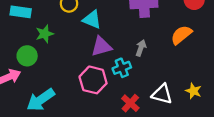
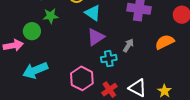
purple triangle: (101, 46) -> (96, 37), turned -30
pink hexagon: (93, 80) -> (82, 78), moved

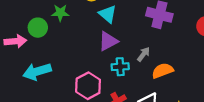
orange semicircle: (165, 42) -> (163, 71), moved

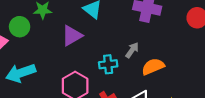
purple triangle: (108, 41) -> (72, 36), moved

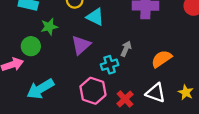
gray arrow: (132, 50) -> (126, 49), moved
cyan cross: (108, 64) -> (110, 65), moved

